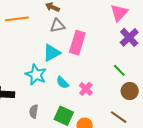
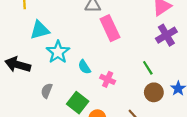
pink rectangle: (77, 43) -> (110, 28), turned -55
cyan triangle: (52, 53) -> (40, 30), moved
pink cross: (86, 89) -> (108, 79), turned -32

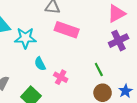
pink rectangle: (110, 28) -> (67, 30), turned -50
cyan star: (58, 52) -> (25, 38), moved, turned 30

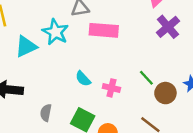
cyan star: (25, 38) -> (55, 32), moved, turned -30
green line: (99, 70) -> (146, 78), moved

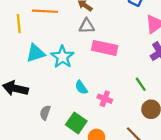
cyan star: (55, 32) -> (62, 57), moved
green line: (146, 78) -> (141, 84), moved

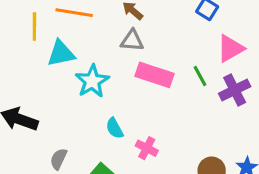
cyan triangle: (35, 53) -> (61, 54), moved
green line: (141, 84) -> (200, 76), moved

